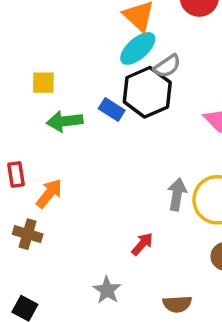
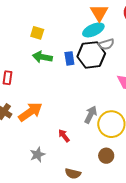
blue rectangle: (112, 110) -> (69, 58), turned 32
orange arrow: (49, 193) -> (30, 112), moved, size x1.4
red arrow: (142, 244) -> (64, 136), turned -96

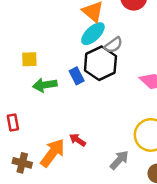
gray arrow: (91, 115) -> (119, 160), moved, turned 36
red arrow: (64, 136) -> (78, 140), moved

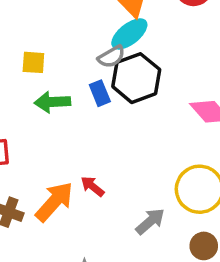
gray semicircle: (113, 45) -> (111, 57), moved

